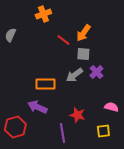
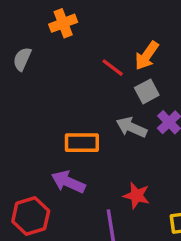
orange cross: (43, 14) -> (63, 23), moved
gray square: (83, 54) -> (147, 91), turned -32
gray arrow: (74, 75) -> (131, 127), turned 60

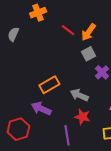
red line: (113, 68) -> (68, 30), moved
gray arrow: (131, 127) -> (79, 95), moved
orange rectangle: (82, 143) -> (49, 85), turned -30

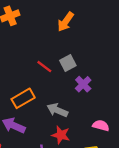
red line: (68, 30) -> (44, 67), moved
orange arrow: (89, 32) -> (66, 22), moved

